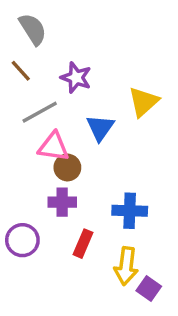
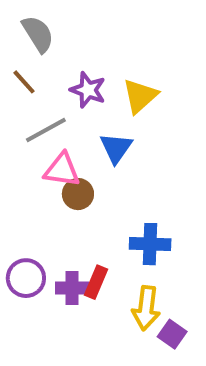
yellow triangle: (143, 102) -> (140, 96), moved
purple cross: (62, 202) -> (72, 288), moved

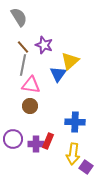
brown line: (24, 82) -> (23, 47), moved
yellow triangle: (140, 96) -> (70, 61), moved
gray line: (46, 130) -> (23, 65), turned -50
brown circle: (78, 194) -> (30, 106), moved

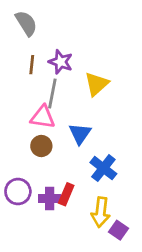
brown line: (23, 47) -> (32, 65), turned 48
gray line: (23, 65) -> (52, 94), moved
blue triangle: (58, 74) -> (80, 134), moved
blue cross: (75, 122) -> (103, 168), turned 36

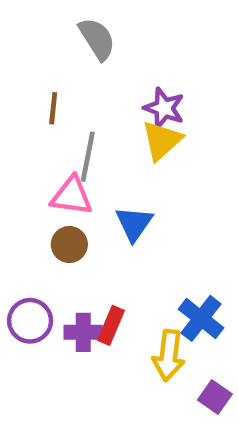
gray semicircle: (26, 23) -> (97, 39), moved
purple star: (61, 62) -> (164, 108), moved
blue cross: (103, 168) -> (201, 318), moved
purple square: (119, 230) -> (215, 397), moved

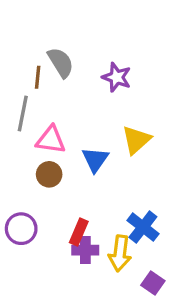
gray semicircle: (97, 39) -> (61, 62), moved
yellow triangle: (162, 141) -> (136, 140), moved
gray line: (88, 157) -> (23, 113), moved
purple cross: (83, 332) -> (85, 250), moved

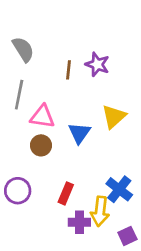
gray semicircle: (61, 62) -> (23, 49), moved
brown line: (38, 77) -> (68, 70), moved
purple cross: (85, 250) -> (79, 222), moved
purple square: (153, 283) -> (127, 236), turned 30

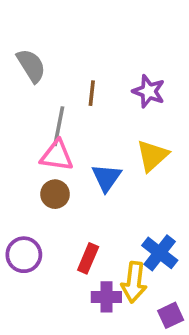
purple star: (97, 64) -> (149, 91), moved
gray line: (19, 95) -> (59, 126), moved

